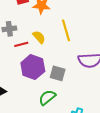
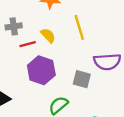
gray square: (58, 73) -> (82, 79), moved

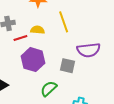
yellow semicircle: (48, 35) -> (37, 30), turned -40

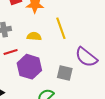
red line: (20, 38) -> (11, 52), moved
purple semicircle: (88, 50) -> (86, 57), turned 45

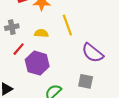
red line: (11, 52) -> (19, 49), turned -32
gray square: (65, 73) -> (86, 81), moved

